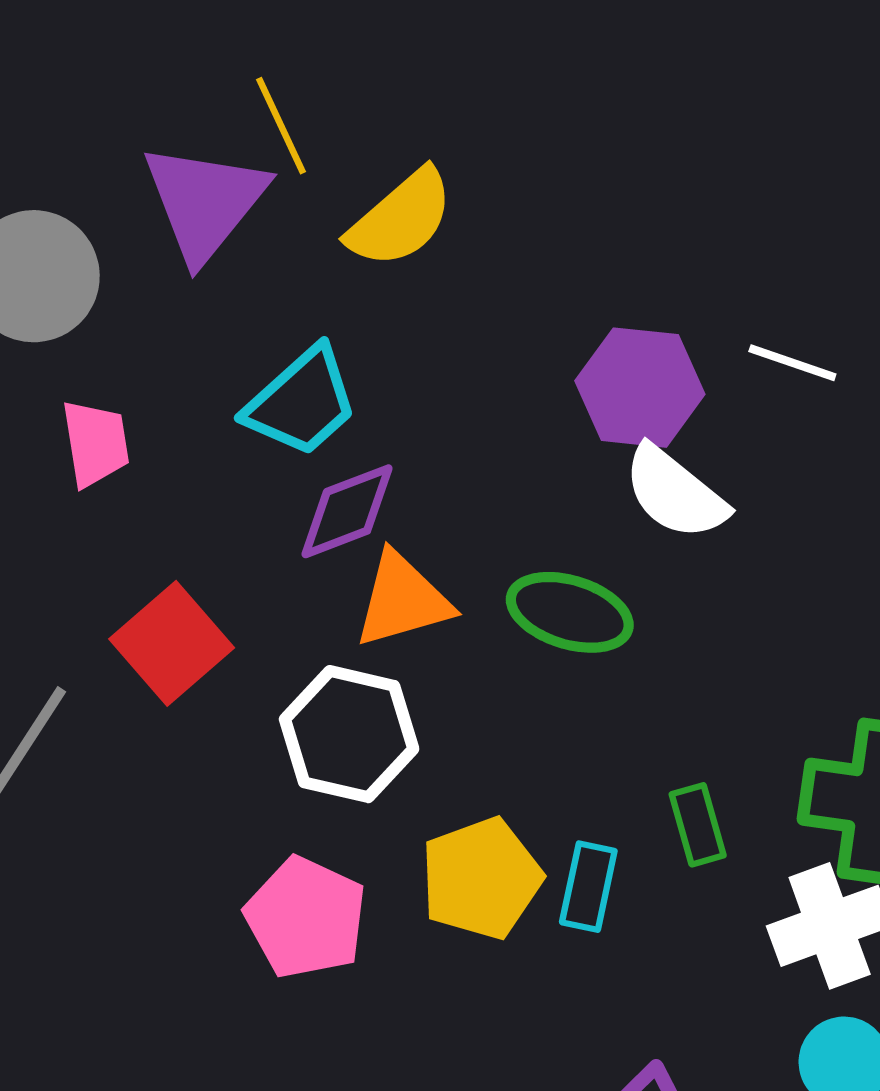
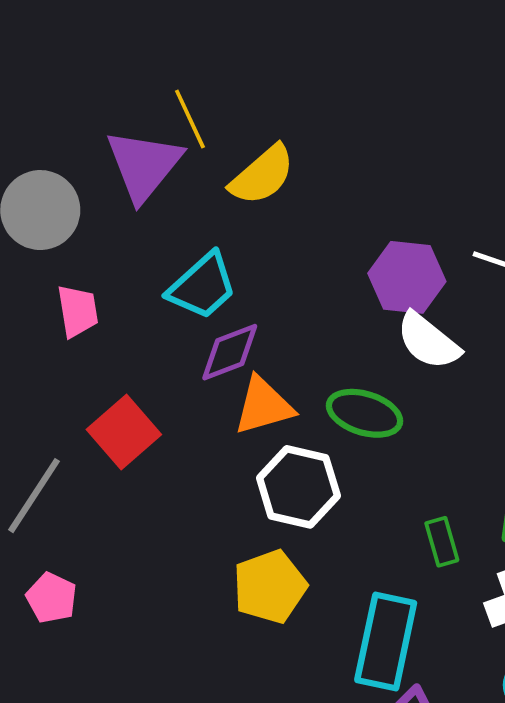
white hexagon: (349, 734) -> (298, 487), moved
yellow pentagon: (481, 878) -> (270, 587), moved
cyan rectangle: (588, 887) -> (386, 642), moved, size x1.8
pink pentagon: (306, 918) -> (51, 598), moved, size x0.7

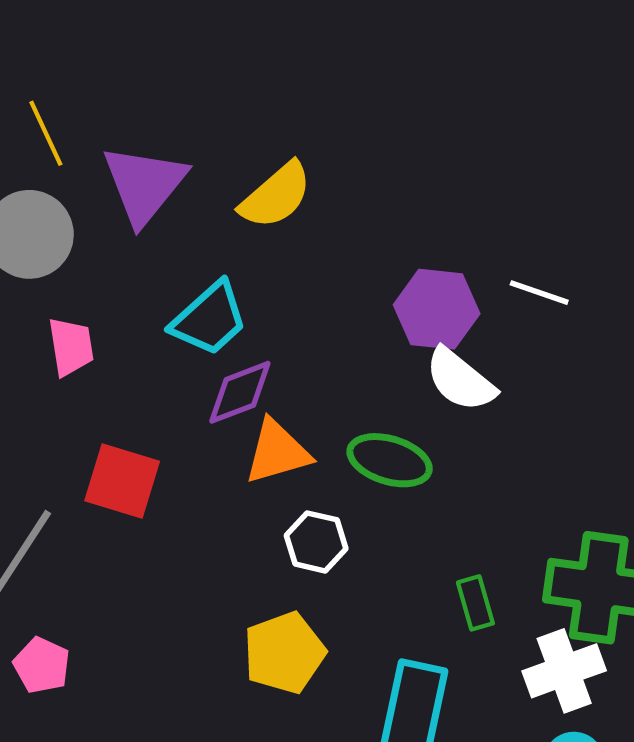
yellow line: (190, 119) -> (46, 133), moved
red square: (124, 432) -> (122, 481), turned -32
white hexagon: (298, 487) -> (316, 542), size x0.7

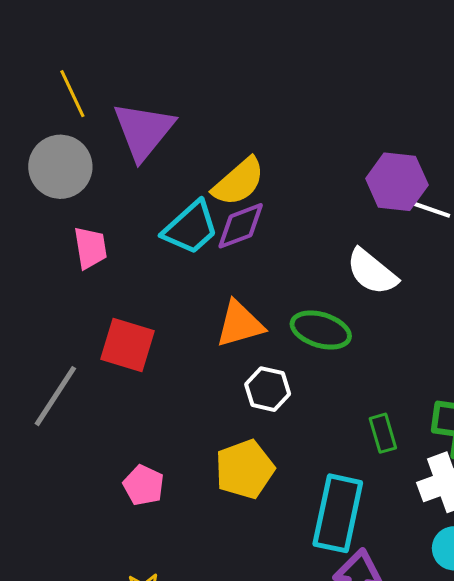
yellow semicircle: (276, 196) -> (239, 182), moved
purple hexagon: (437, 309) -> (397, 182), moved
purple diamond: (240, 392) -> (241, 226), moved
pink pentagon: (42, 665) -> (143, 485), moved

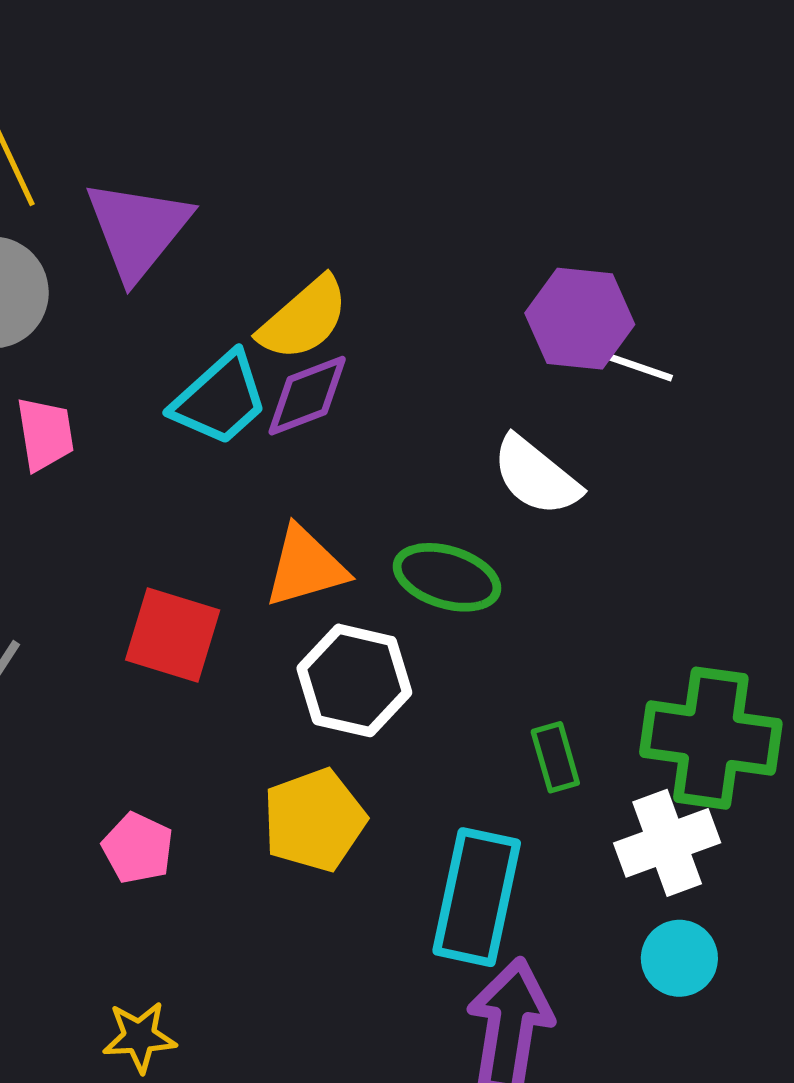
red square: (127, 345) -> (173, 635), moved
white hexagon: (268, 389) -> (354, 680), size x1.4

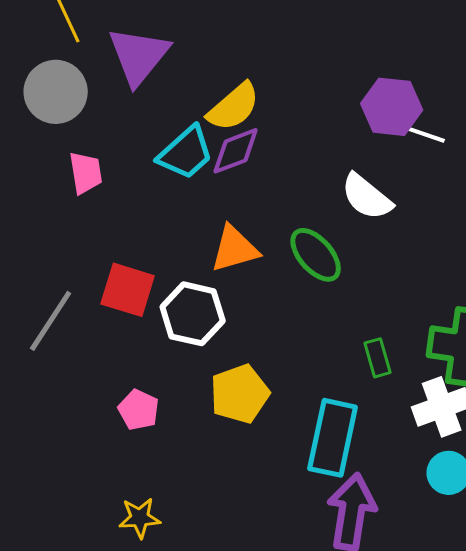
green ellipse: (447, 577) -> (316, 255), turned 32
red square: (173, 635) -> (128, 290), moved
white hexagon: (354, 680) -> (193, 314), moved

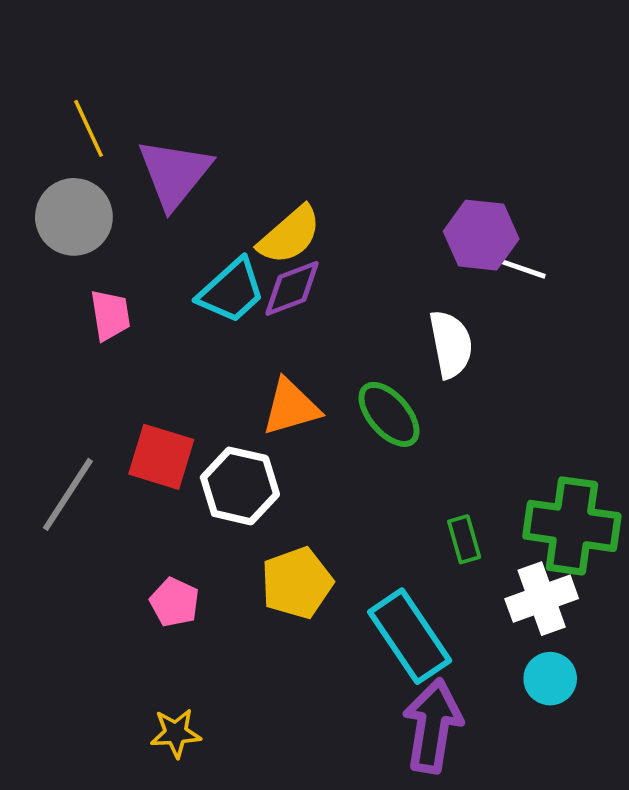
white semicircle: (367, 197) -> (451, 344), turned -140
cyan rectangle: (333, 438) -> (410, 636), turned -46

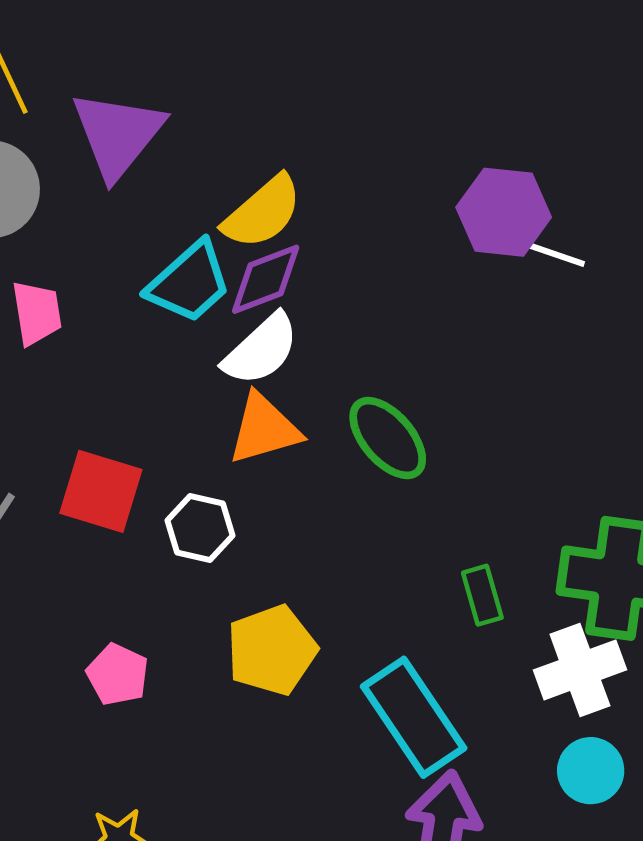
white semicircle: (451, 344) -> (261, 349), moved, turned 58
white hexagon: (240, 486) -> (200, 528), size x0.7

